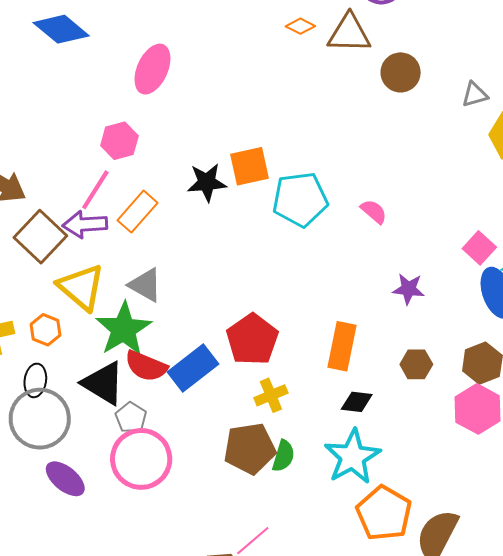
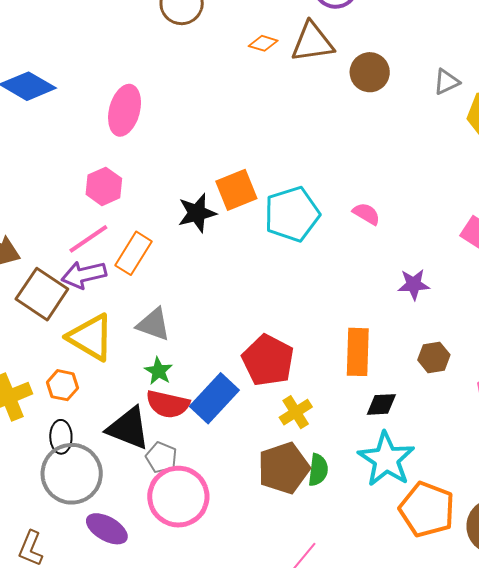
pink line: (95, 190) -> (88, 239), turned 33
green star: (124, 329) -> (158, 371), moved, size x0.5

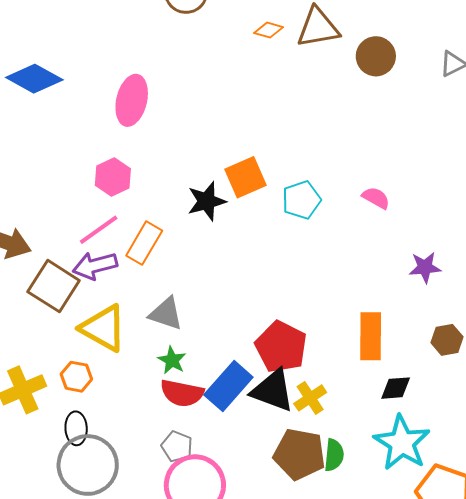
cyan pentagon: (292, 214) -> (301, 200), size x0.7
black triangle: (128, 428) -> (273, 390), moved
brown pentagon: (284, 468) -> (299, 454), turned 30

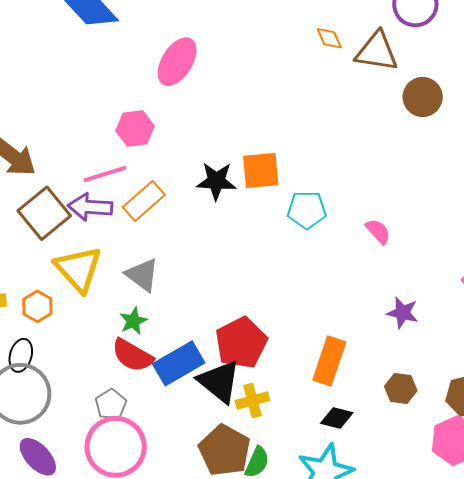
orange diamond: (269, 30) -> (329, 38), turned 32

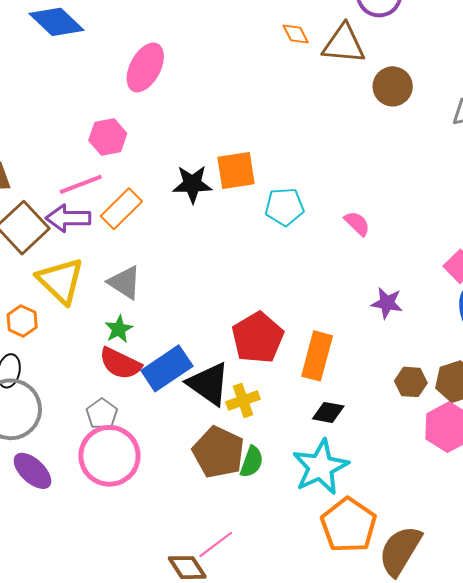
red pentagon: (241, 343) -> (258, 338), moved
brown hexagon: (401, 389) -> (411, 382), moved

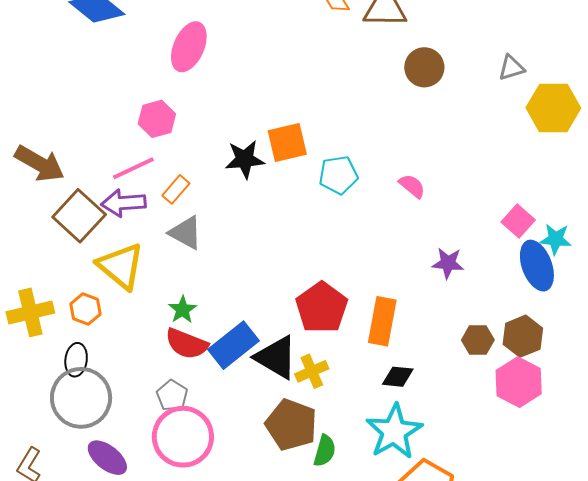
brown circle: (393, 86) -> (424, 67), moved
orange rectangle: (121, 209) -> (176, 189), size x0.7
gray triangle: (125, 282) -> (186, 233), moved
green semicircle: (252, 462) -> (325, 451), moved

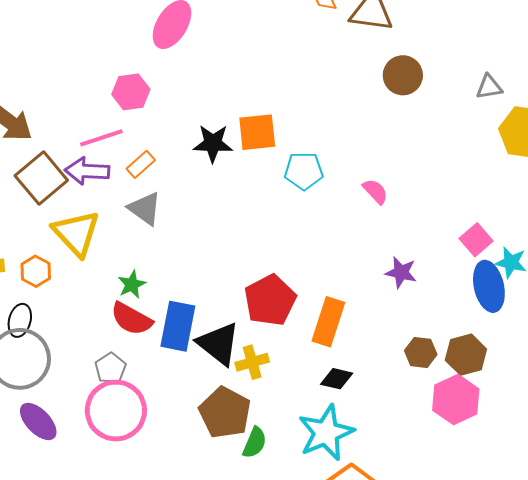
blue rectangle: (234, 345) -> (178, 326), turned -48

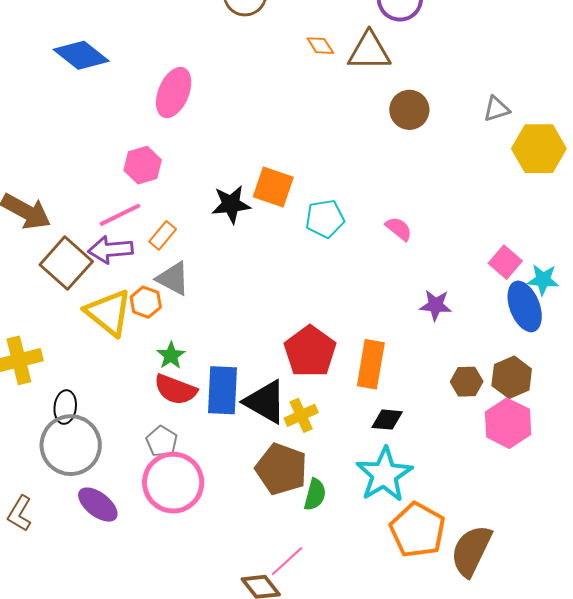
orange square: (257, 132) -> (273, 187), turned 33
orange hexagon: (36, 271) -> (146, 302), moved

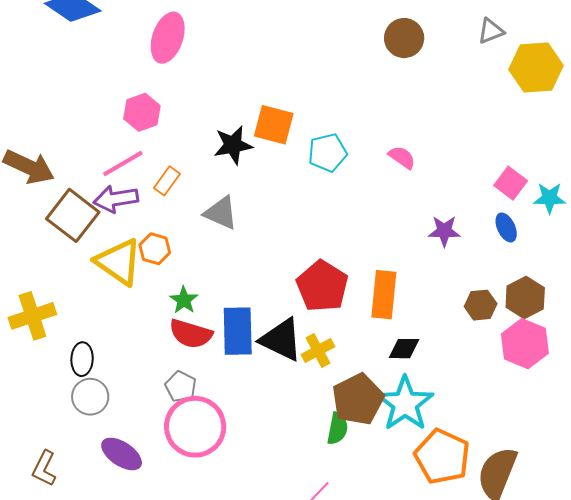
gray triangle: (173, 279) -> (221, 213), moved
blue ellipse: (525, 306) -> (506, 227), moved, size x0.6
gray circle: (71, 445) -> (90, 397), size x0.6
brown pentagon: (281, 469) -> (358, 399), moved, turned 30

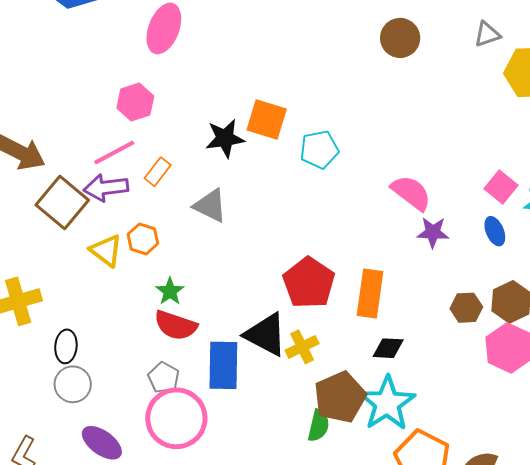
pink semicircle: (402, 157) -> (411, 193), moved, size x1.5
yellow triangle: (118, 262) -> (106, 251), size x0.7
blue rectangle: (238, 331) -> (223, 365), moved

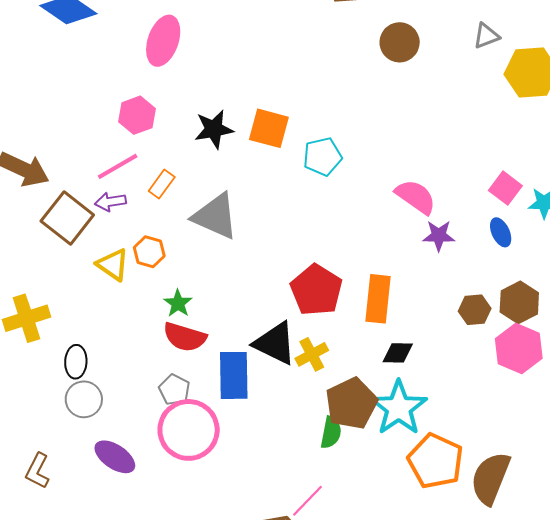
black star: (225, 138) -> (214, 129), moved
purple arrow: (106, 188) -> (111, 202), size x0.7
gray triangle: (210, 206) -> (215, 216), size x1.4

